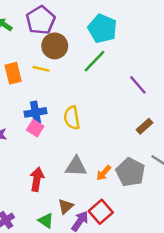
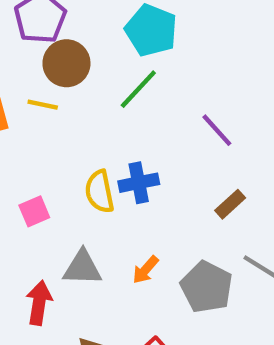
blue cross: (35, 112) -> (139, 183), moved
pink square: (35, 128) -> (34, 211), turned 35
gray triangle: (76, 166) -> (82, 268), moved
orange arrow: (104, 173) -> (146, 270), moved

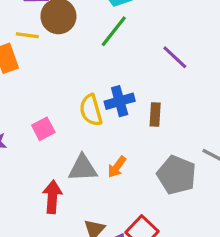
yellow line: (43, 105) -> (27, 35), moved
brown rectangle: (230, 204) -> (155, 115), moved, turned -40
orange arrow: (146, 270) -> (117, 167), moved

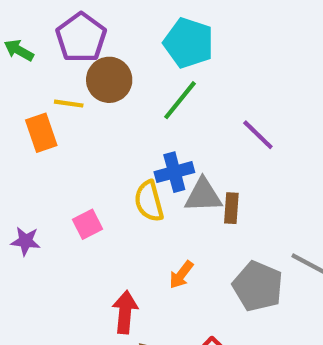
blue cross: (120, 101) -> (174, 172), moved
gray triangle: (83, 168) -> (203, 195), moved
red arrow: (52, 197) -> (125, 312), moved

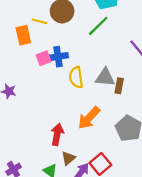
blue cross: (174, 172) -> (58, 57), moved
pink square: (87, 224) -> (43, 58), moved
orange arrow: (181, 275) -> (89, 118), size x1.6

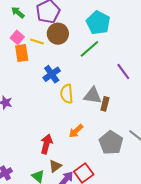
blue cross: (58, 57) -> (52, 74), turned -30
pink square: (43, 58) -> (17, 37), moved, turned -32
orange arrow: (89, 118) -> (76, 131), size x0.7

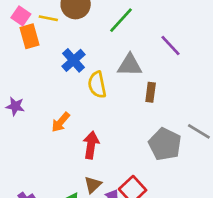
gray triangle: (93, 96) -> (130, 65), moved
orange arrow: (76, 131) -> (61, 122), moved
red arrow: (46, 144) -> (91, 145), moved

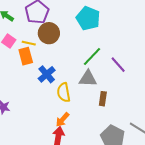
green line: (121, 20) -> (92, 56), moved
orange rectangle: (29, 36) -> (26, 56), moved
orange arrow: (61, 122) -> (63, 120), moved

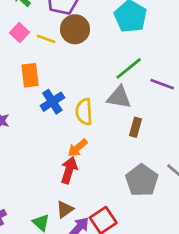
orange rectangle: (26, 56) -> (30, 75), moved
purple line: (118, 65) -> (162, 84), turned -36
blue cross: (47, 74) -> (52, 102), moved

